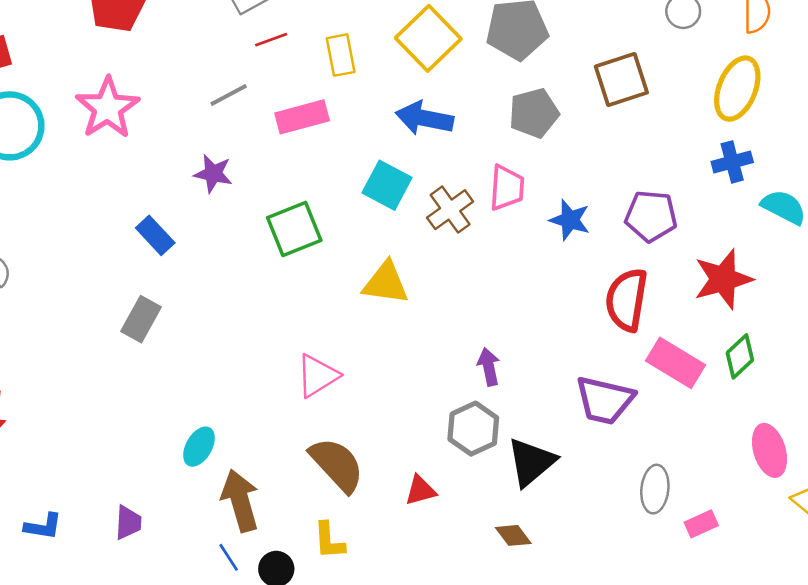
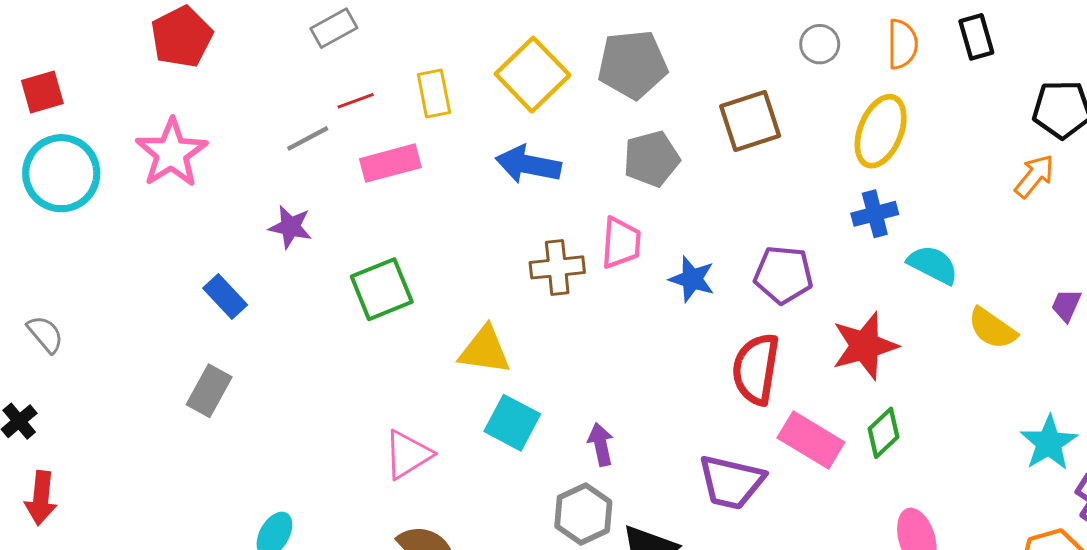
red line: (271, 40) -> (356, 101), moved
cyan square: (387, 185) -> (512, 423), moved
brown cross: (450, 210) -> (557, 267), turned 30

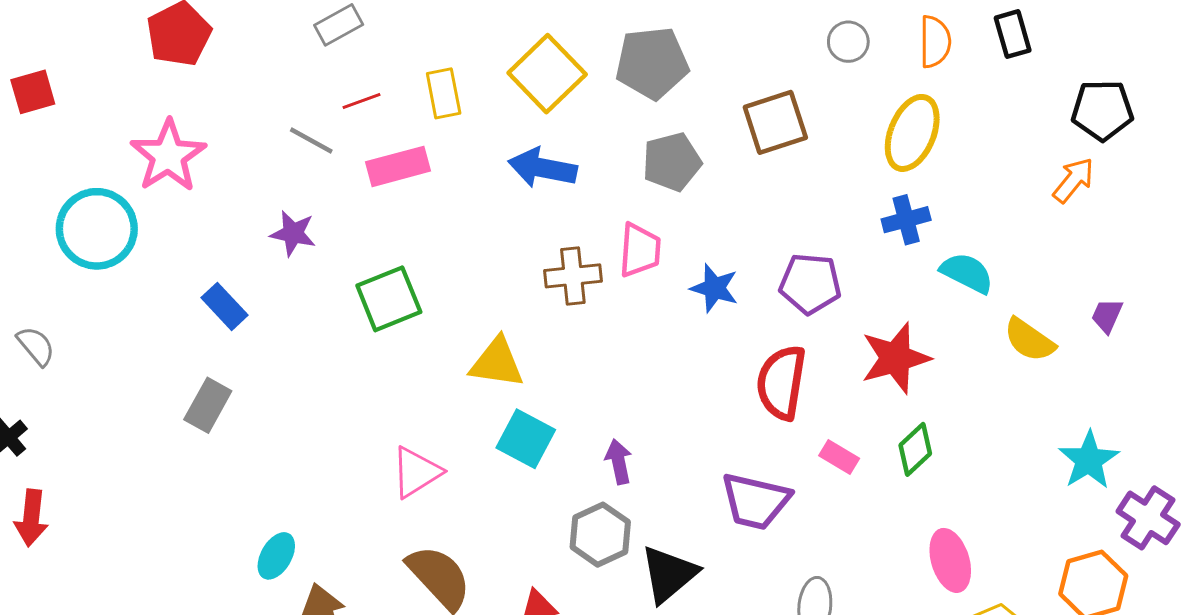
gray line: (308, 138) -> (311, 141), turned 57
cyan circle: (61, 173) -> (97, 229), moved
pink rectangle: (811, 440) -> (839, 457), size x0.6

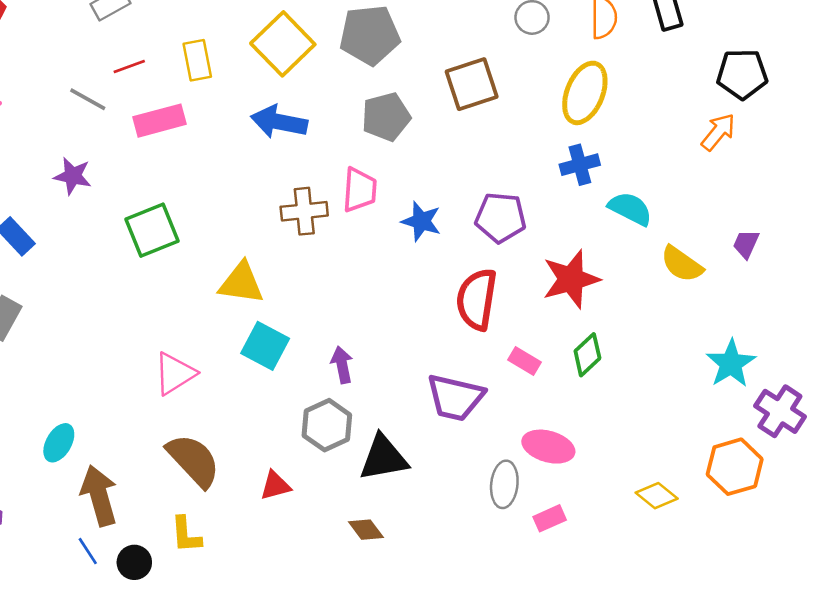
pink ellipse: (950, 560) -> (548, 447), moved, turned -57
black triangle: (669, 574) -> (384, 458), turned 30

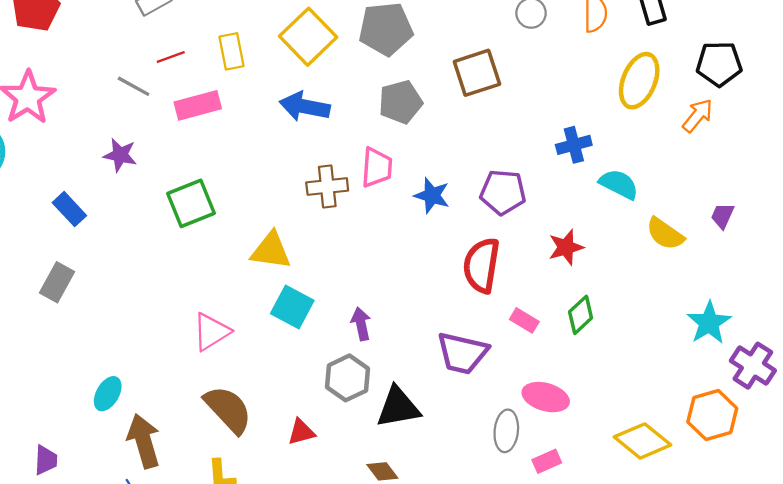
yellow ellipse: (585, 93) -> (639, 81), moved
red star: (571, 279) -> (566, 247), size x0.7
yellow diamond: (657, 496) -> (643, 441), size x1.5

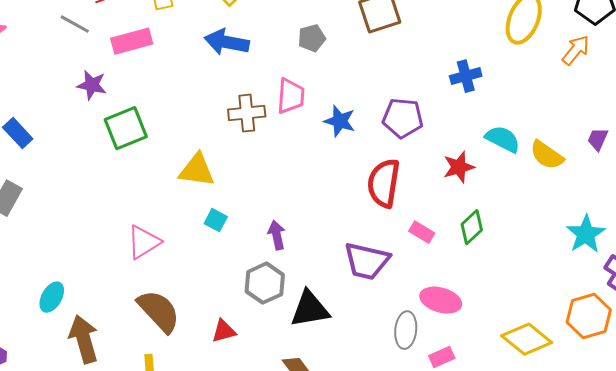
gray pentagon: (400, 102) -> (312, 38), size x0.7
purple star: (120, 155) -> (92, 85), moved
cyan semicircle: (619, 184) -> (503, 139), moved
cyan square: (292, 307) -> (216, 220), size x0.6

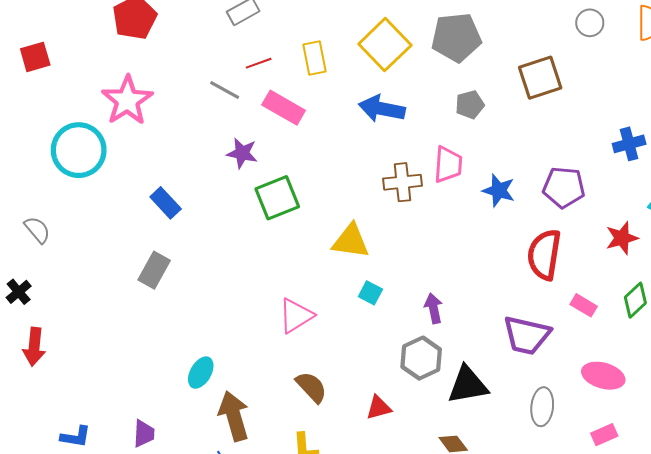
pink rectangle: (132, 41) -> (284, 108), turned 45
brown semicircle: (159, 311) -> (311, 387), size x0.7
gray ellipse: (406, 330) -> (542, 407), moved

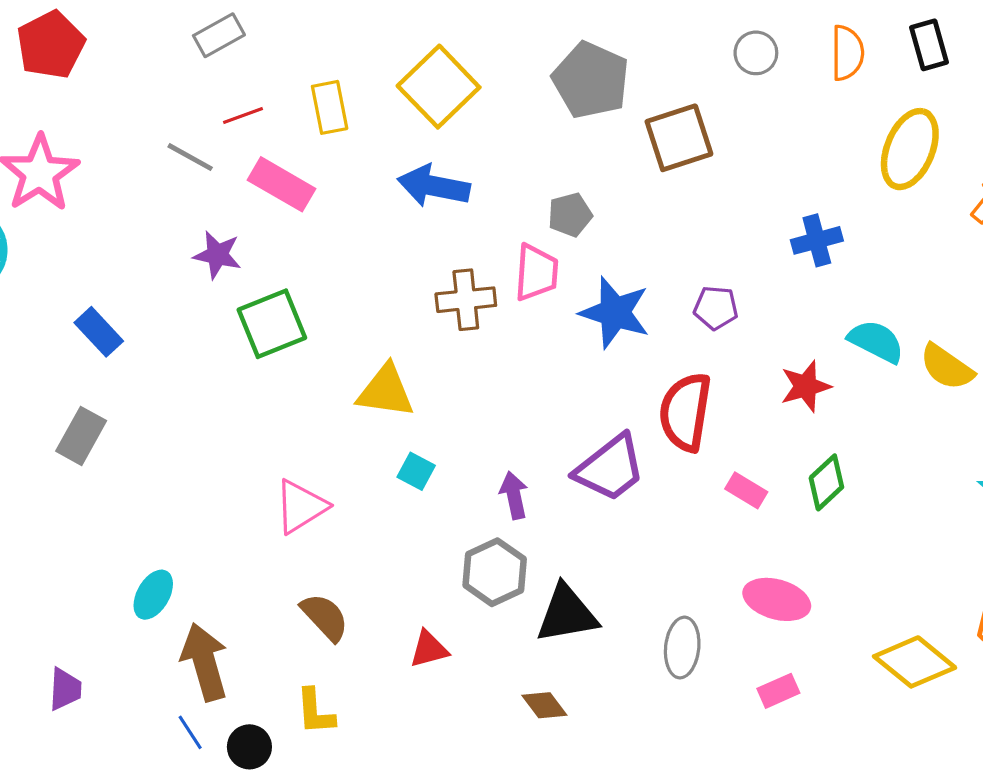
gray pentagon: (456, 37) -> (591, 80), moved, turned 30
gray pentagon: (470, 105) -> (570, 215), moved
purple pentagon: (564, 187) -> (716, 308), size x0.7
blue star: (499, 190) -> (615, 313), size x1.4
purple trapezoid: (527, 335) -> (610, 468), moved, turned -51

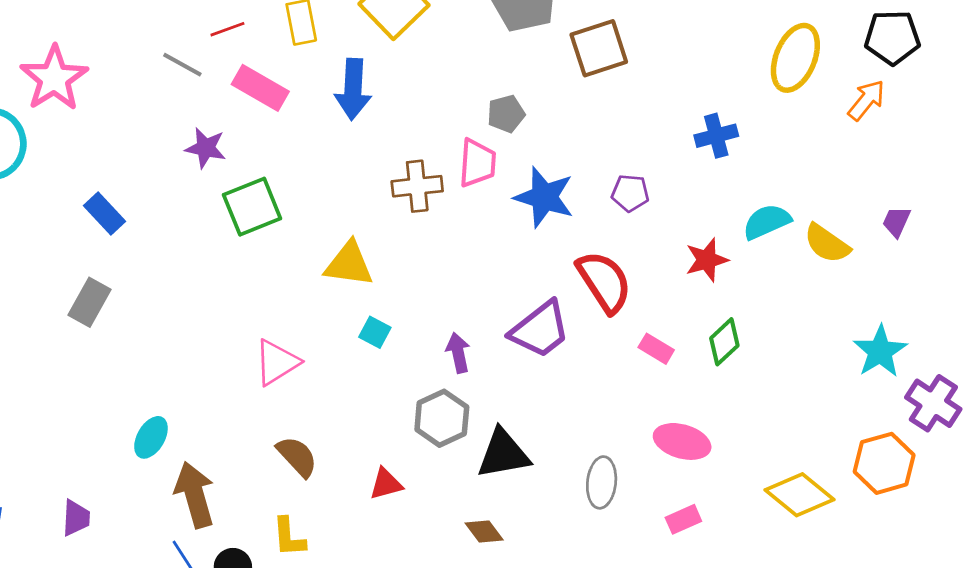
blue arrow: (434, 186) -> (353, 89), moved, turned -98
cyan semicircle: (876, 341) -> (767, 222), turned -51
red semicircle: (685, 412) -> (604, 282), turned 138

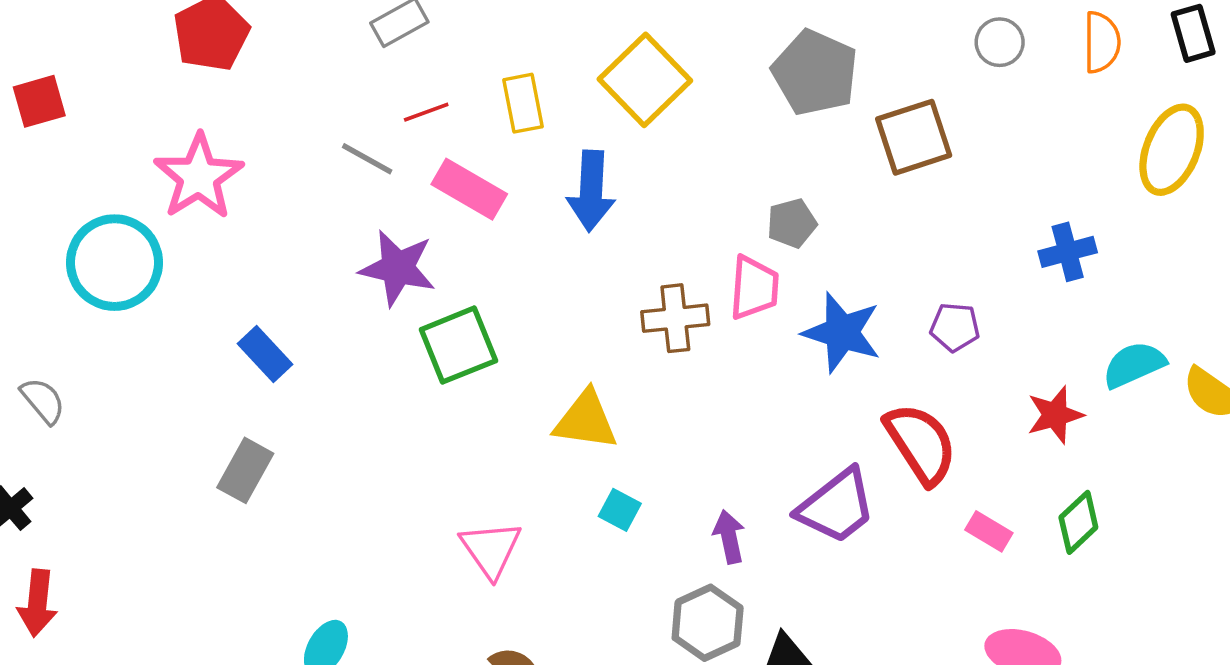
purple star: (206, 148) -> (398, 268), size x1.4
pink triangle: (277, 362) -> (491, 549), turned -33

